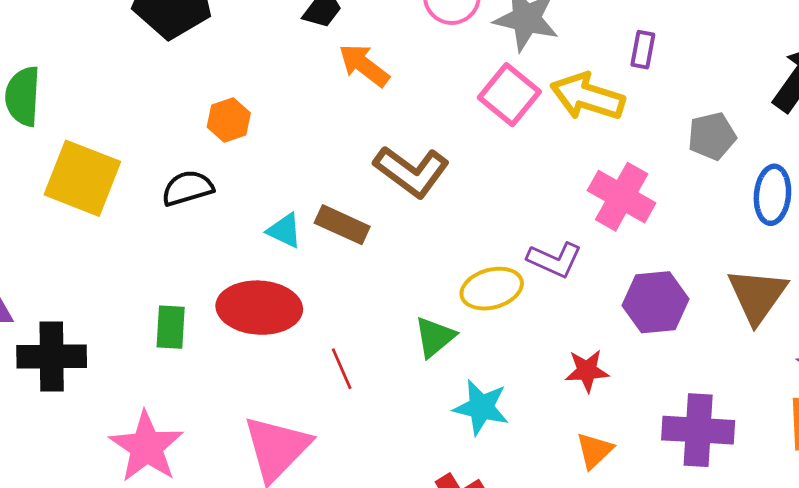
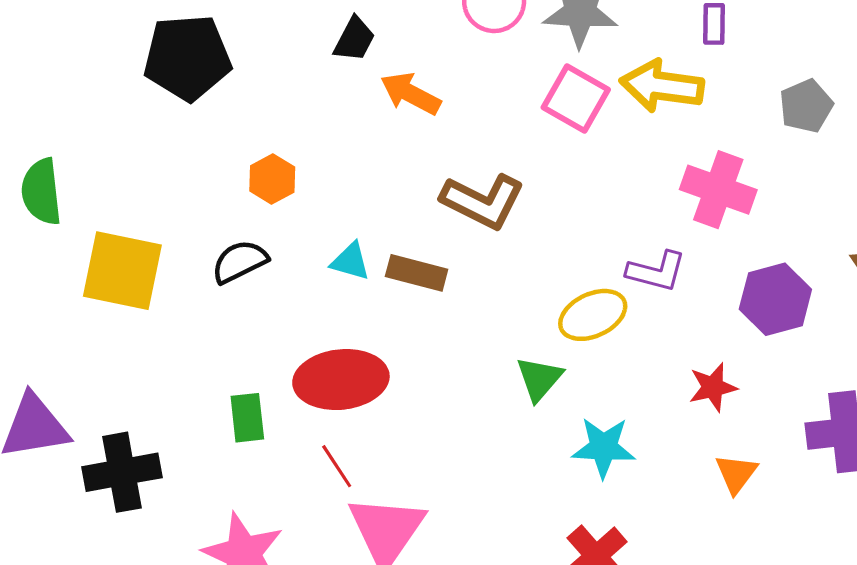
cyan triangle: (284, 231) -> (350, 261), moved
red line: (342, 369) -> (337, 466), moved

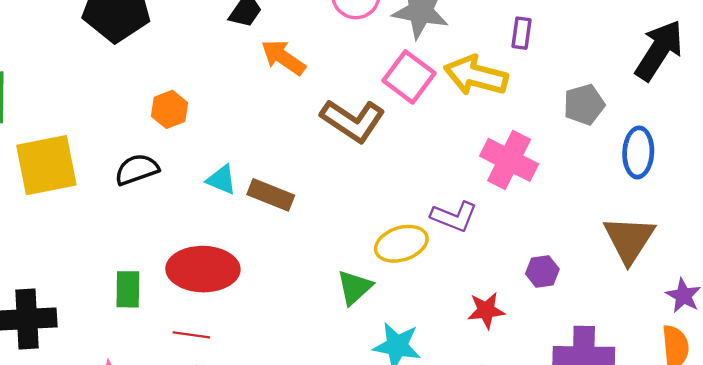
brown L-shape: (483, 201) -> (353, 121), moved
yellow square: (122, 271) -> (46, 165), turned -30
purple hexagon: (775, 299) -> (542, 271), moved, size x0.6
red line: (337, 466) -> (191, 335), turned -56

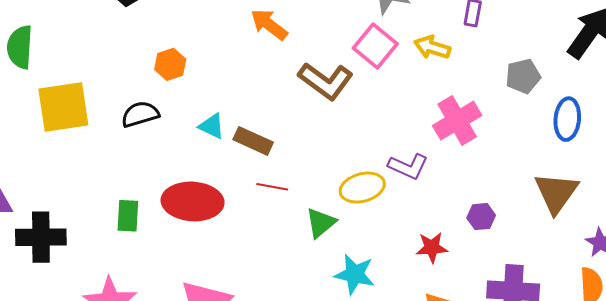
yellow arrow: (476, 76) -> (432, 47), size x0.7
pink cross: (509, 160) -> (457, 120), turned 30
red line: (191, 335) -> (272, 187), moved

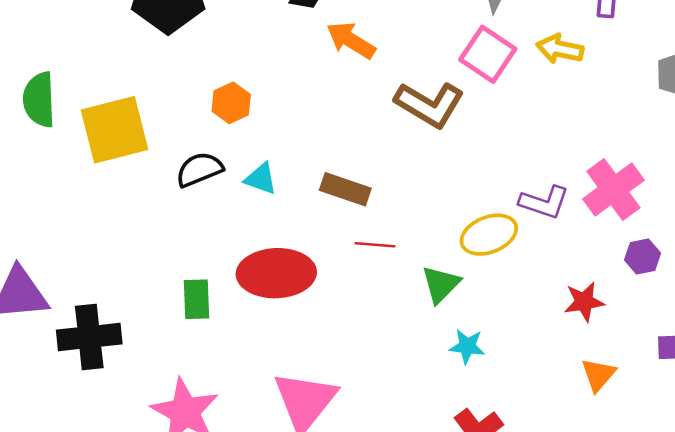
yellow square: (63, 107) -> (115, 130), moved
pink cross: (457, 120) -> (613, 190), moved
cyan triangle: (212, 126) -> (261, 179), moved
cyan star: (355, 274) -> (467, 346), moved, size x0.7

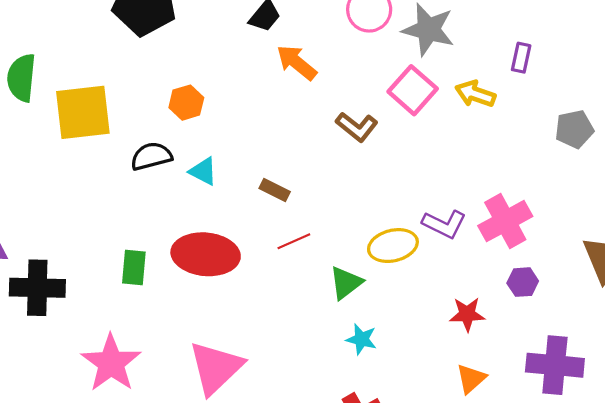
brown L-shape: (430, 105) -> (357, 127), size x0.7
brown rectangle: (345, 189) -> (275, 190), size x0.7
red line: (375, 245) -> (294, 241), turned -36

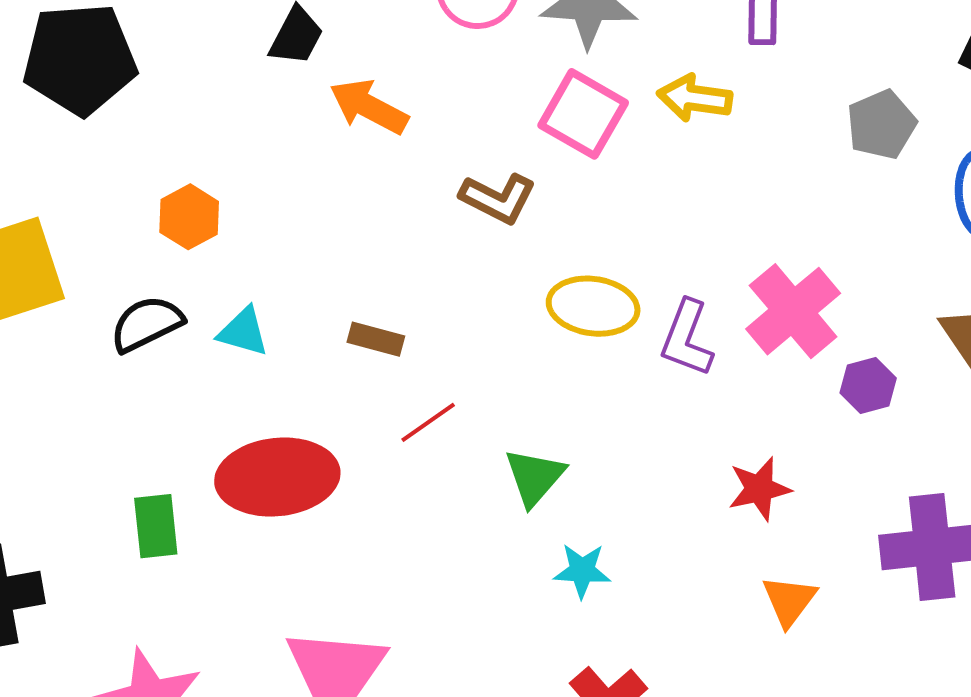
purple L-shape: (444, 224) -> (687, 338), turned 96
yellow ellipse: (393, 246) -> (593, 306), moved, turned 33
purple hexagon: (523, 282) -> (868, 386), moved

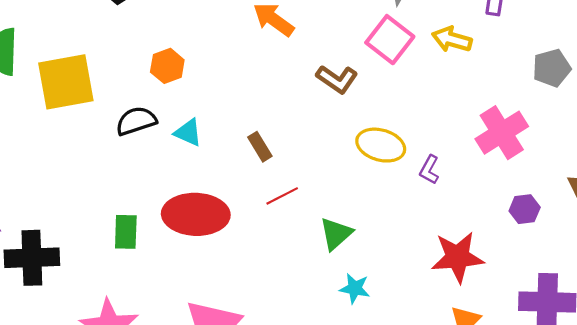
pink cross: (793, 311) -> (502, 133), moved
purple L-shape: (687, 338) -> (429, 170), size x0.7
brown rectangle: (376, 339) -> (260, 147), turned 36
red star: (759, 489) -> (458, 257), size x1.5

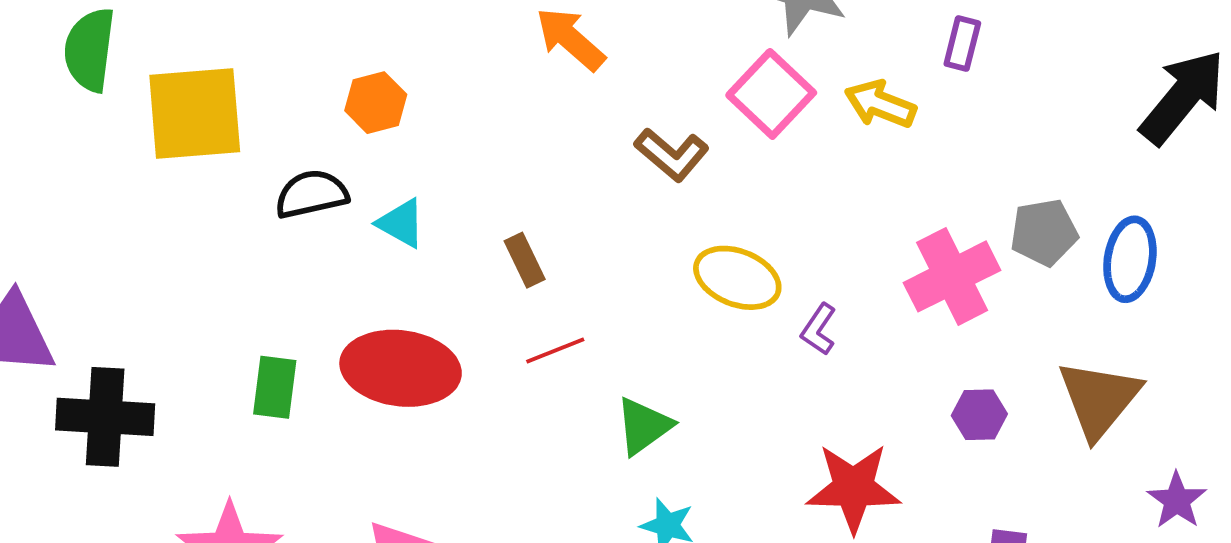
gray pentagon: (552, 68) -> (1044, 232), moved

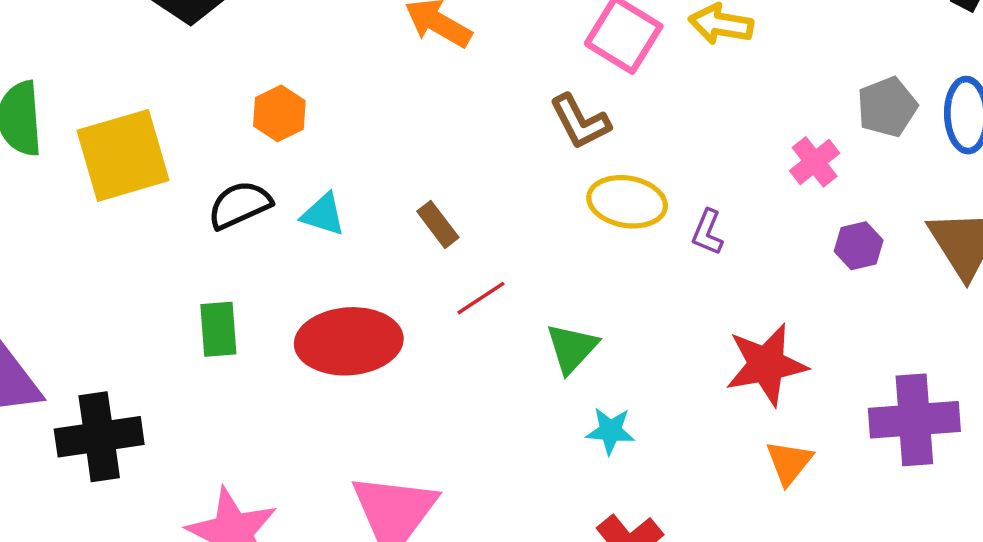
brown L-shape: (672, 155) -> (580, 122), moved, turned 34
pink cross: (952, 276) -> (815, 162), size x0.6
green rectangle: (275, 387) -> (218, 329), moved
purple hexagon: (979, 415) -> (859, 246), moved

